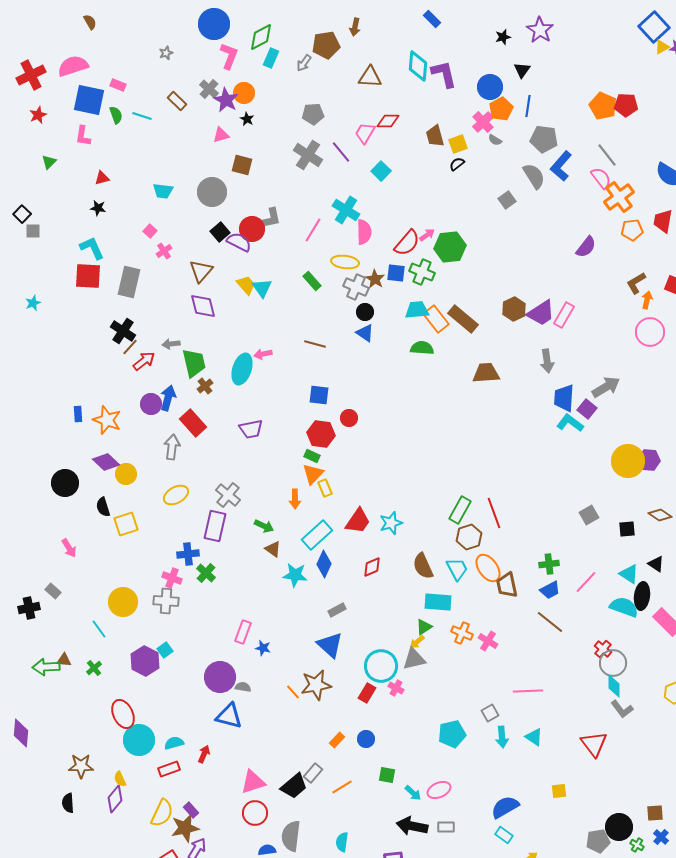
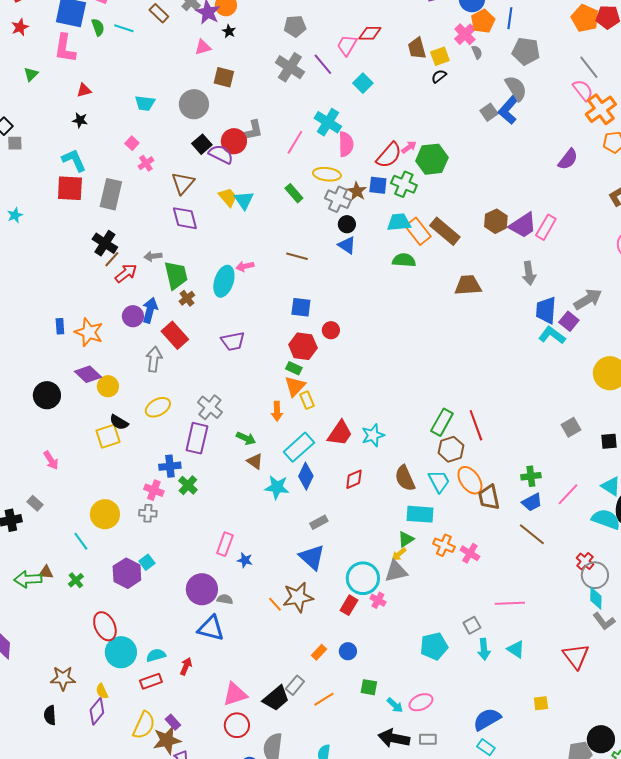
pink L-shape: (83, 136) -> (65, 48), size x1.4
gray semicircle: (495, 140) -> (477, 52), turned -144
blue L-shape: (561, 166) -> (509, 109), moved
black semicircle: (103, 507) -> (119, 422), moved, turned -42
gray cross: (166, 601) -> (148, 513), size x0.7

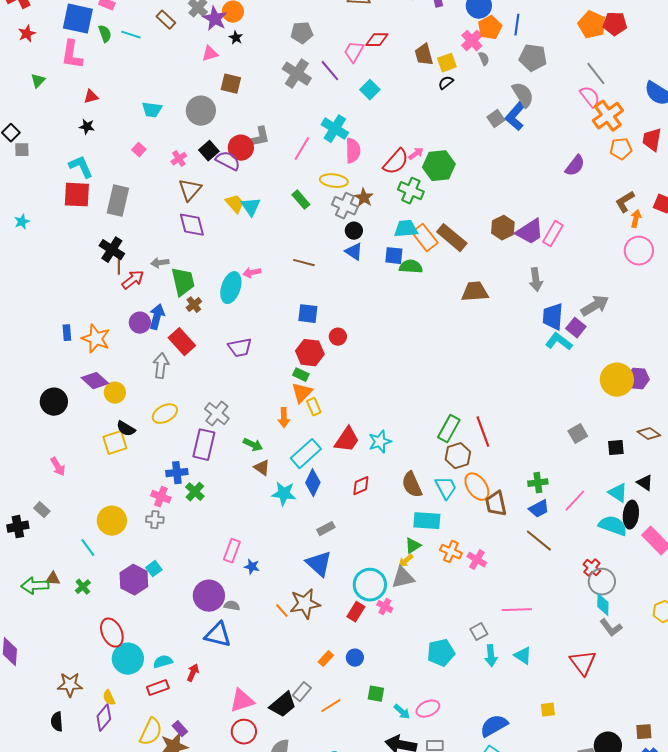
pink cross: (146, 163) -> (179, 159), moved
blue square: (378, 185) -> (394, 256), moved
brown line: (112, 259) -> (119, 266), turned -42

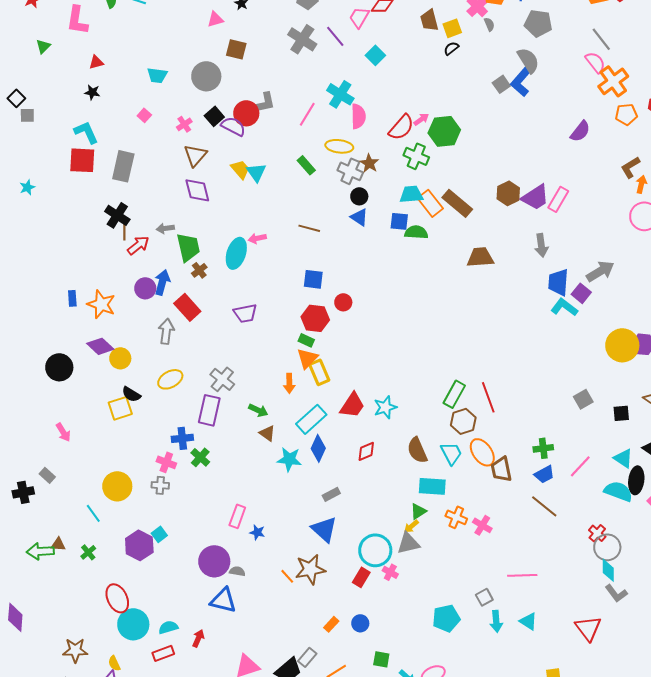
yellow rectangle: (314, 407) -> (319, 372), size x1.4

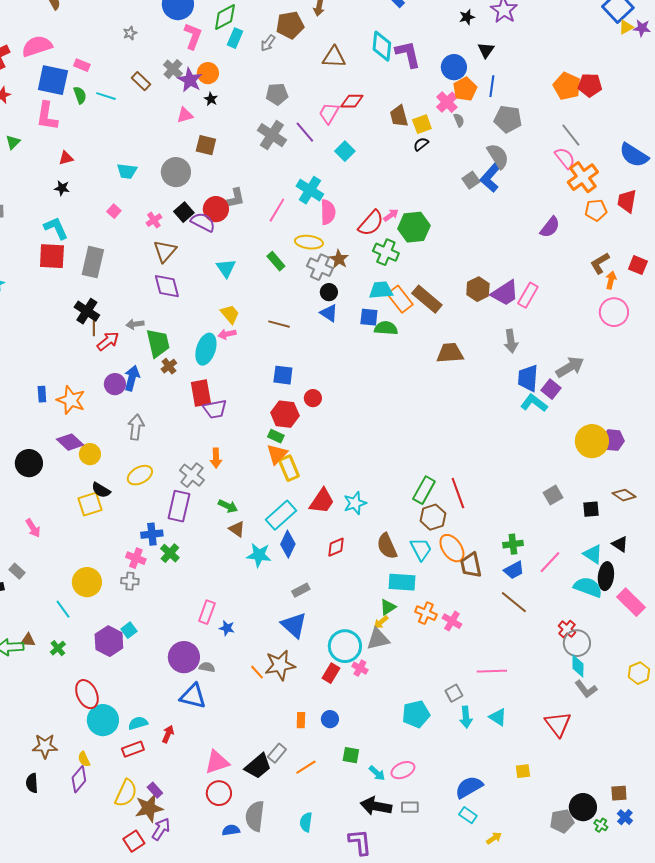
yellow trapezoid: (240, 169) -> (230, 314), moved
red rectangle: (187, 307) -> (201, 393), moved, turned 32
orange arrow: (289, 383) -> (216, 458), moved
orange rectangle: (331, 624) -> (301, 720), turned -42

